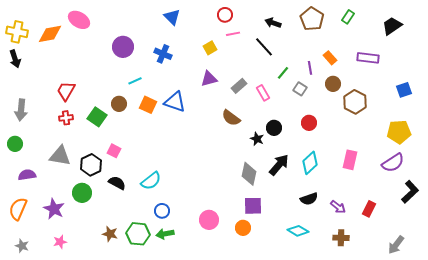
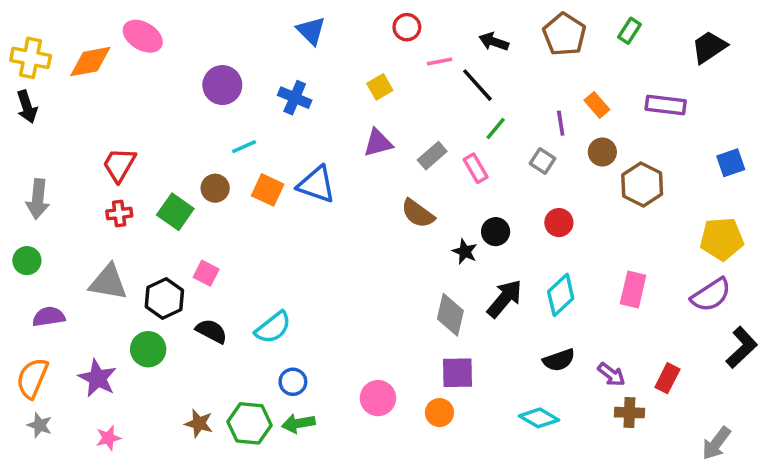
pink line: (233, 34) -> (439, 62), moved
green line: (283, 73) -> (496, 128), moved
brown cross: (341, 238) -> (629, 413), moved
gray star: (22, 246) -> (40, 425), moved

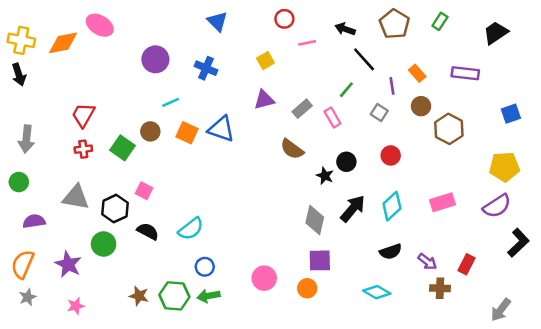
black line: (477, 85) -> (364, 59), moved
pink rectangle: (633, 290) -> (443, 202), turned 60
gray star: (40, 425) -> (28, 297), turned 30

